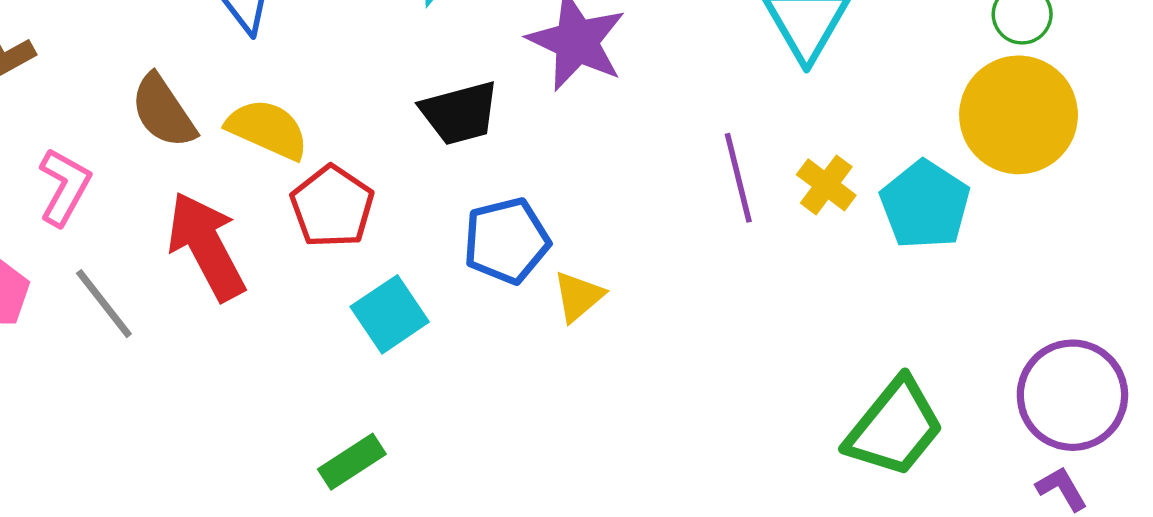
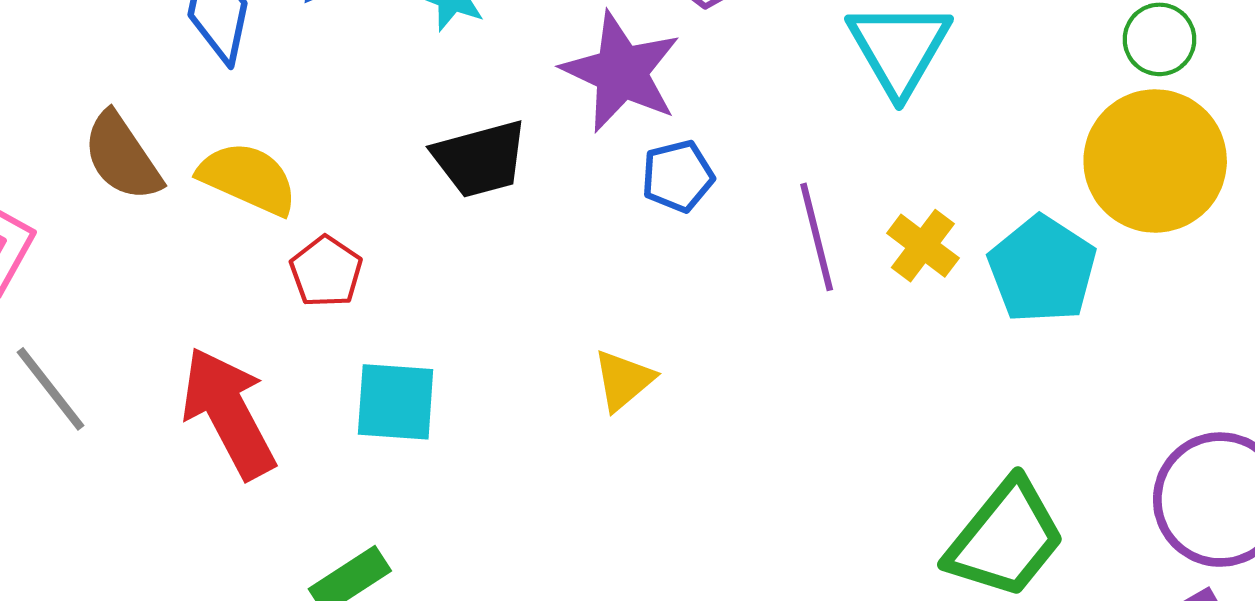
red pentagon: (332, 207) -> (326, 272), size x0.7
blue pentagon: (506, 241) -> (678, 176), moved, size x0.7
red arrow: (206, 246) -> (228, 413), moved
cyan square: (390, 314) -> (396, 402), turned 38

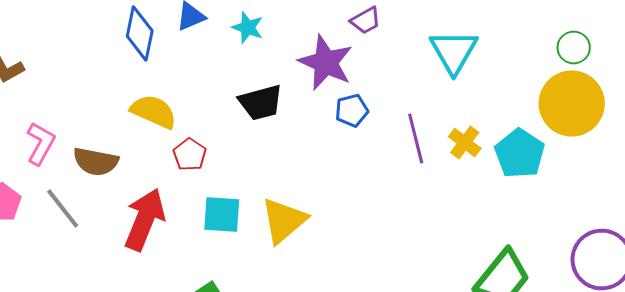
brown semicircle: (122, 157) -> (96, 162), moved, turned -45
yellow triangle: (623, 380) -> (284, 220), moved, size x1.6
red arrow: (228, 413) -> (145, 220), turned 50

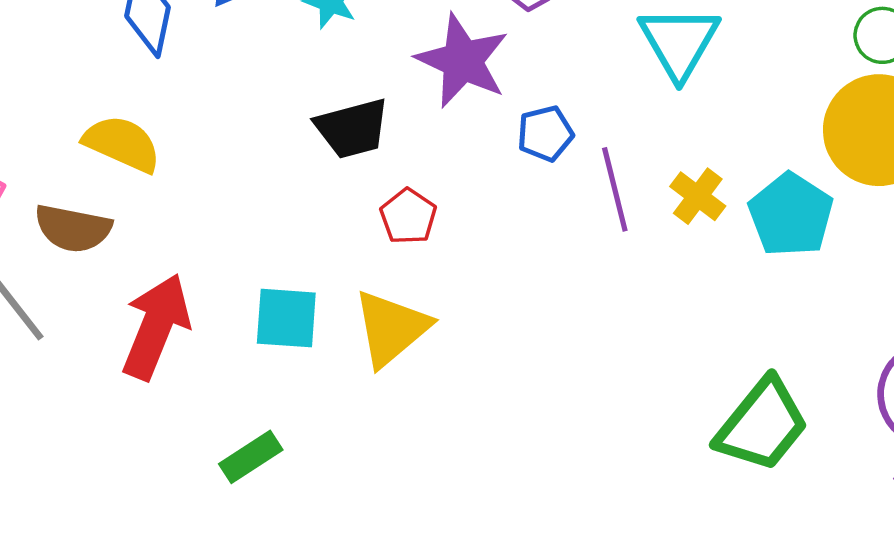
blue pentagon: (352, 110) -> (545, 134), moved
yellow semicircle: (154, 112) -> (122, 144), moved
red pentagon: (190, 154) -> (408, 216), moved

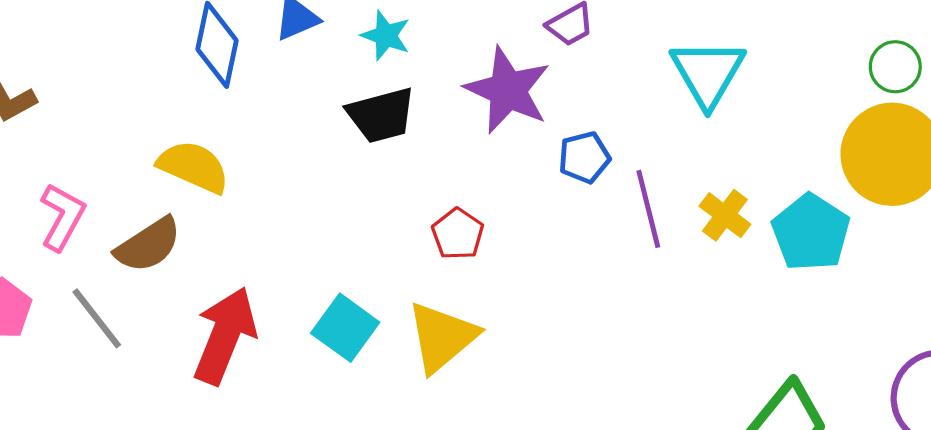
black trapezoid: (352, 128) -> (381, 115), moved
brown semicircle: (73, 228) -> (148, 245), turned -44
cyan square: (286, 318) -> (345, 328), turned 32

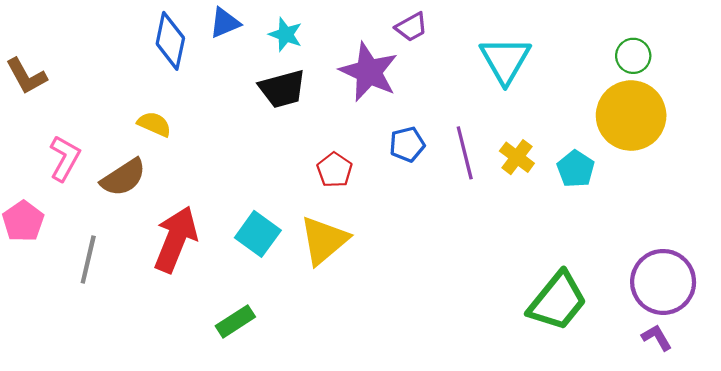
blue pentagon: (584, 157) -> (407, 144), moved
yellow semicircle: (194, 167) -> (154, 124), size x0.7
cyan pentagon: (811, 232) -> (576, 169), size x0.7
gray line: (97, 318) -> (88, 260), moved, turned 51

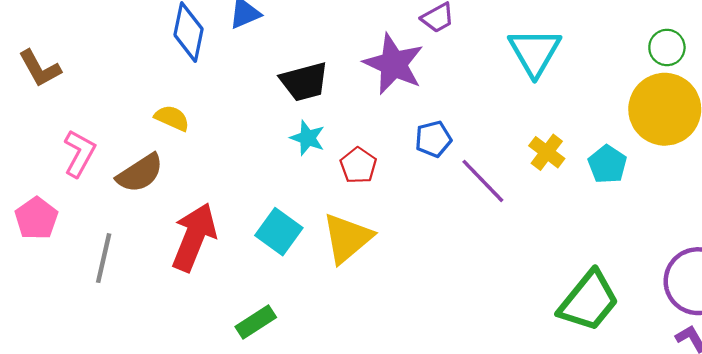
cyan star: (286, 35) -> (308, 138), moved
purple line: (465, 153) -> (483, 181), moved, turned -30

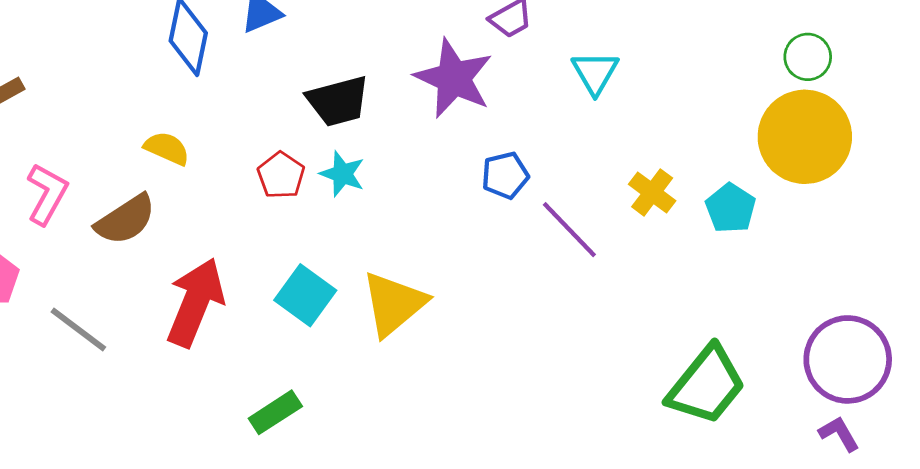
cyan triangle: (535, 52) -> (595, 73), moved, size x0.7
red pentagon: (358, 165) -> (281, 175), moved
gray line: (104, 258) -> (78, 330), turned -66

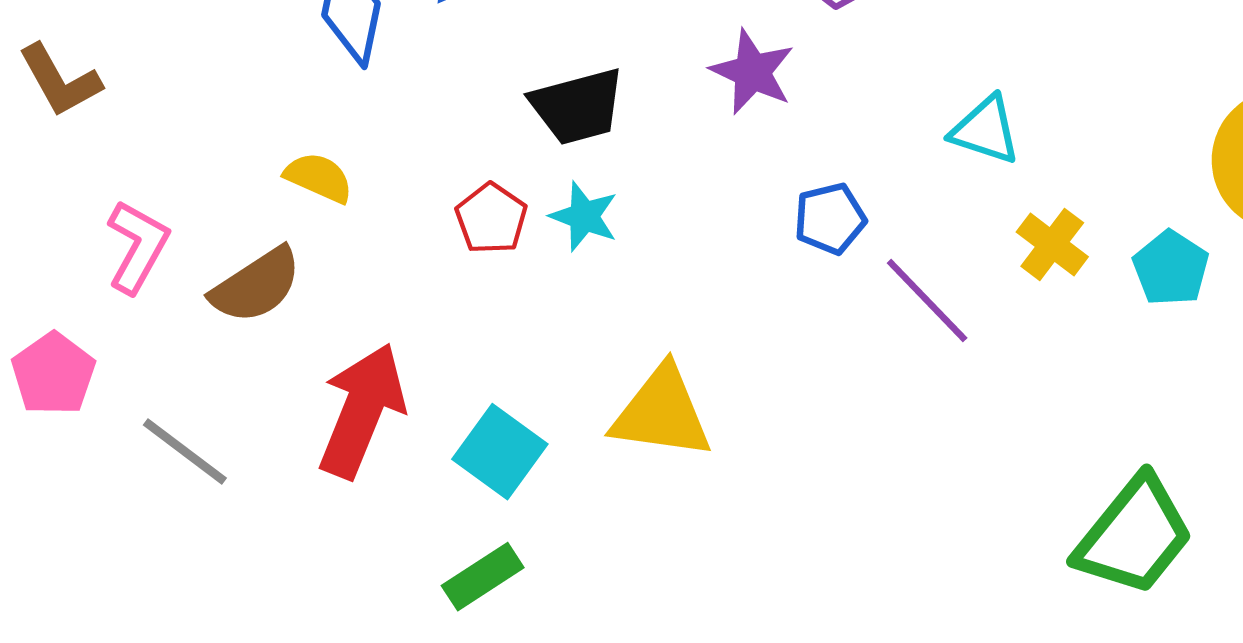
cyan triangle: (595, 73) -> (985, 130), moved, turned -42
purple star: (454, 78) -> (752, 72), size x0.7
cyan square: (305, 295) -> (500, 452), moved
yellow triangle: (394, 304) -> (662, 413), turned 48

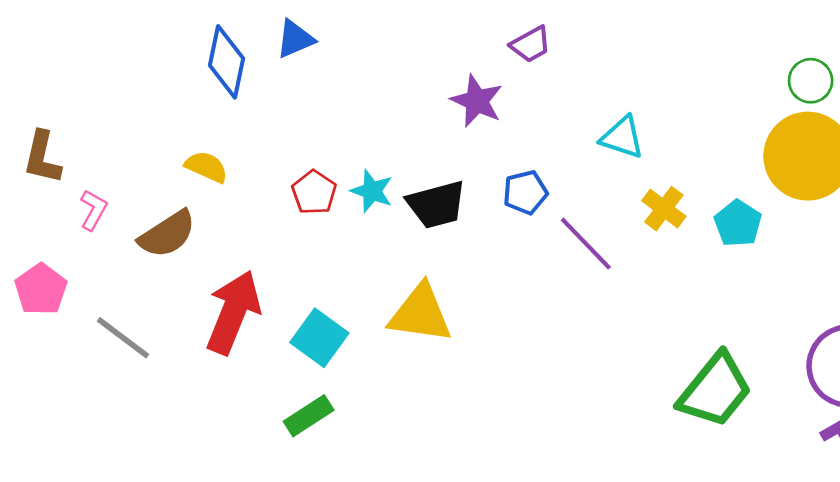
brown L-shape: (60, 80) -> (42, 157), moved, turned 42
black trapezoid: (578, 106) -> (436, 205), moved
pink L-shape: (137, 247) -> (93, 210), size x0.7

